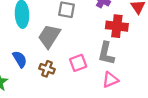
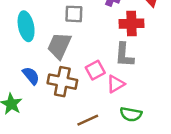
brown cross: (47, 69) -> (62, 82), size x1.6
pink triangle: (110, 80) -> (116, 84), moved

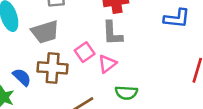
gray trapezoid: (59, 46) -> (45, 32), turned -124
blue semicircle: (31, 76) -> (22, 77), moved

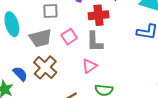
pink square: (85, 52) -> (69, 37), moved
brown cross: (53, 68) -> (45, 67), turned 35

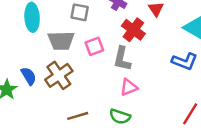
red cross: (99, 15) -> (133, 30), turned 30
pink triangle: (89, 66) -> (129, 87), moved

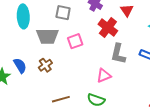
gray L-shape: (122, 59) -> (118, 54), moved
brown cross: (59, 75) -> (45, 65), size x0.6

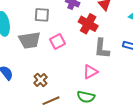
brown cross: (45, 65) -> (40, 80), moved

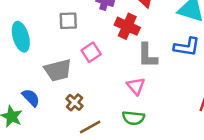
gray trapezoid: (30, 40) -> (58, 70), moved
pink triangle: (90, 72) -> (136, 86), turned -35

